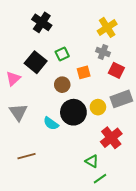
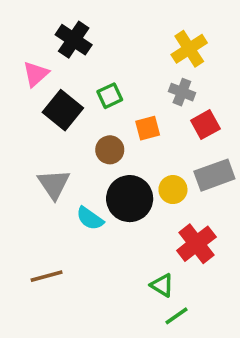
red square: (116, 70) -> (205, 125), turned 35
pink triangle: (13, 79) -> (36, 74), moved
gray triangle: (18, 112) -> (54, 184), moved

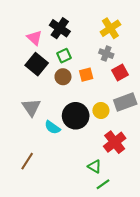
black cross: (74, 40) -> (60, 28), moved
pink triangle: (36, 74) -> (34, 38), moved, turned -35
brown circle: (110, 150) -> (63, 77), moved
brown line: (47, 276) -> (27, 161), turned -42

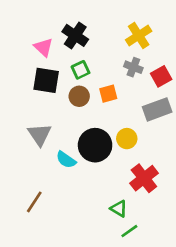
black square: (37, 64) -> (46, 80), turned -30
red square: (120, 73) -> (161, 76), moved
gray rectangle: (125, 102) -> (157, 109), moved

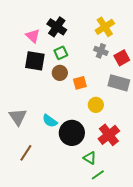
orange square: (108, 94) -> (80, 83), moved
gray rectangle: (157, 109) -> (119, 83), turned 35
gray triangle: (40, 135) -> (18, 117), moved
black circle: (95, 145) -> (72, 133), moved

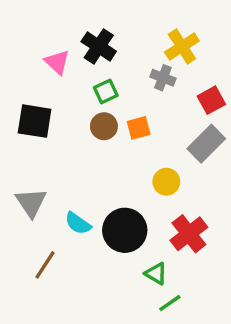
gray cross: (101, 51) -> (163, 78), moved
black square: (35, 61) -> (35, 121), moved
orange square: (80, 83) -> (139, 128), moved
gray rectangle: (119, 83) -> (206, 144), turned -60
cyan semicircle: (50, 121) -> (78, 223), moved

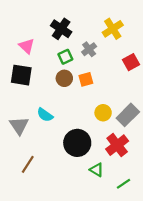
pink triangle: (57, 62) -> (27, 46), moved
gray cross: (163, 78) -> (89, 49), moved, turned 32
gray rectangle: (206, 144) -> (128, 115), moved
cyan semicircle: (78, 223) -> (45, 115), moved
green line: (170, 303) -> (124, 184), moved

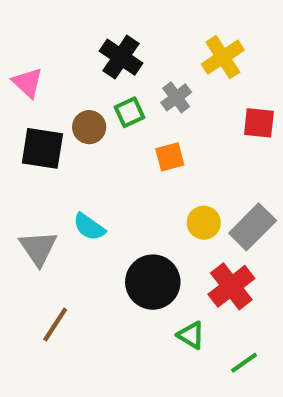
pink triangle: (27, 46) -> (28, 83), moved
red square: (131, 62) -> (259, 123), turned 35
brown circle: (64, 78) -> (89, 127), moved

